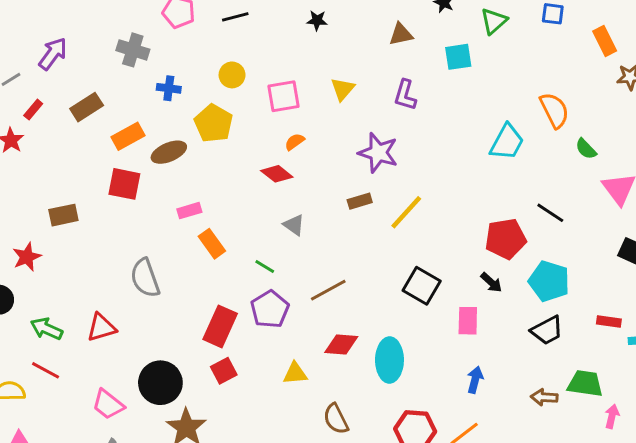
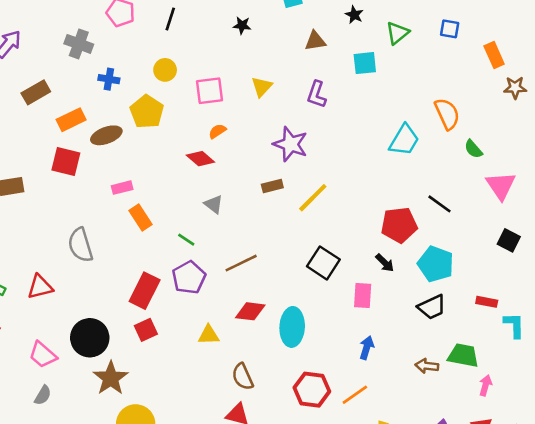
black line: (235, 17) -> (170, 19), turned -60

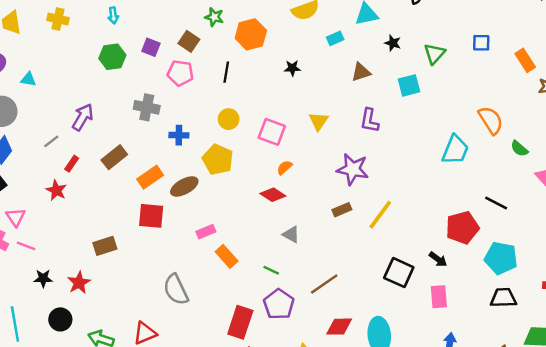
pink square: (209, 91) -> (272, 132), turned 36
black arrow: (385, 263) -> (438, 259), moved
black trapezoid: (432, 307) -> (503, 298), turned -148

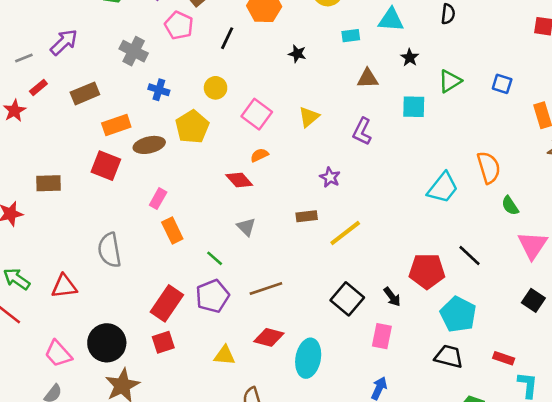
purple star: (353, 169) -> (330, 177), size x0.6
pink rectangle: (206, 232) -> (158, 199), turned -54

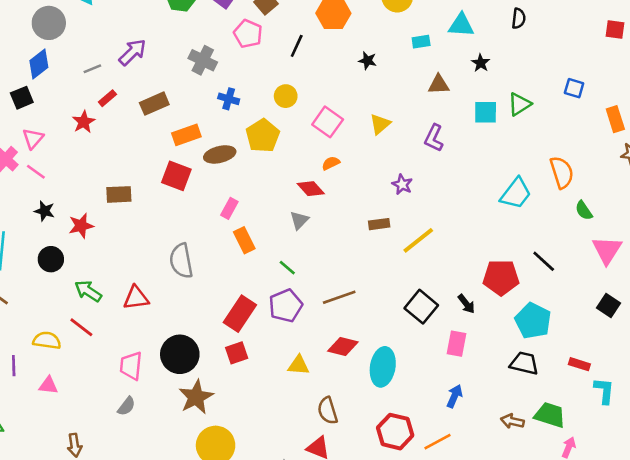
green triangle: (450, 81) -> (519, 104), moved
gray triangle: (246, 227) -> (299, 220), moved, turned 30
pink trapezoid: (58, 354) -> (131, 366), turned 48

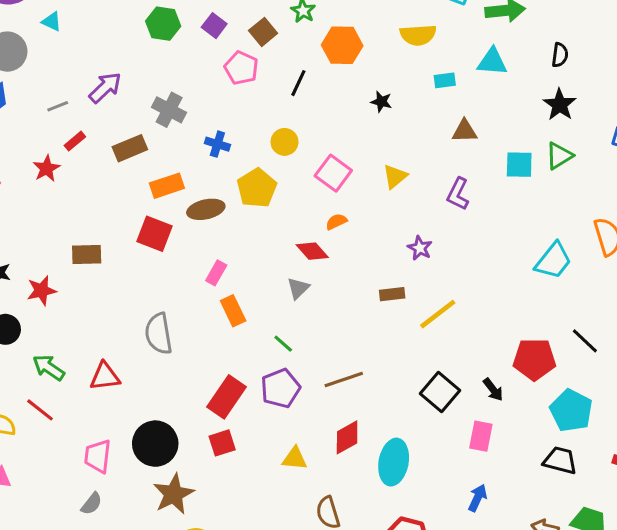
gray cross: (203, 60) -> (169, 110), moved
black star: (481, 63) -> (560, 105), moved, size x1.5
red diamond: (343, 346) -> (347, 437), turned -44

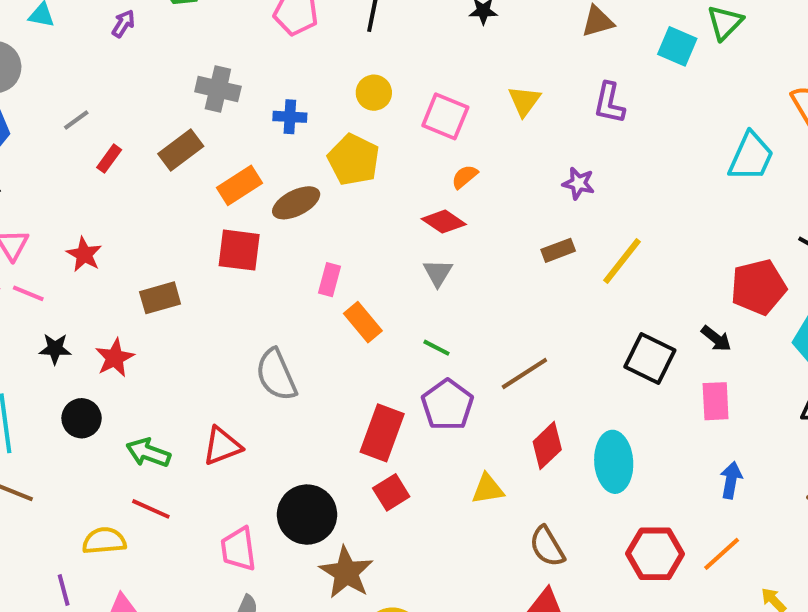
purple arrow: (105, 88) -> (123, 24), moved, size x0.6
cyan square: (519, 165) -> (677, 46), turned 36
red star: (46, 168) -> (84, 254), moved

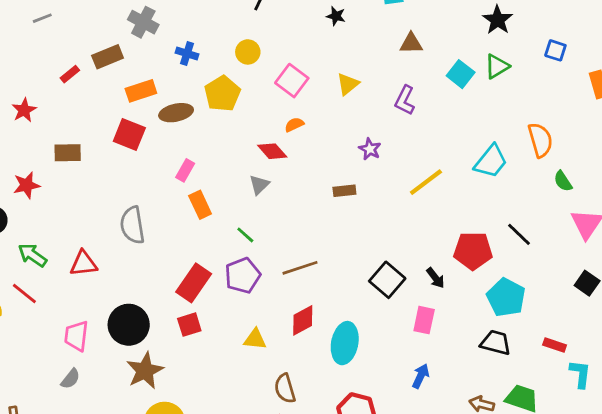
red rectangle: (109, 159) -> (70, 74), moved
yellow line: (622, 261) -> (426, 182), moved

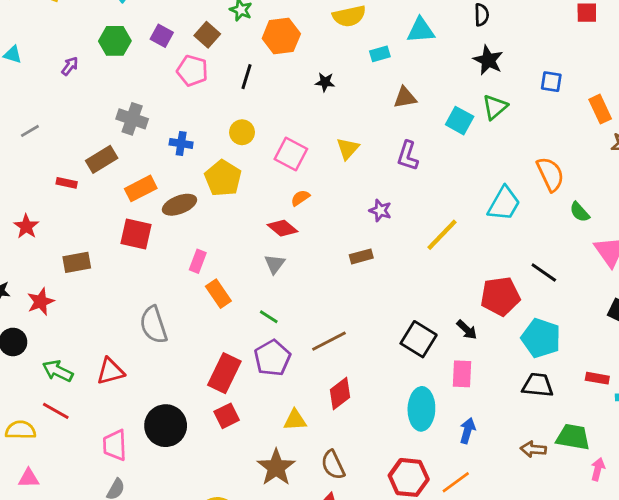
red rectangle: (70, 74) -> (67, 183), turned 60
cyan ellipse: (345, 343) -> (421, 409), moved
brown star: (145, 371) -> (276, 467), moved

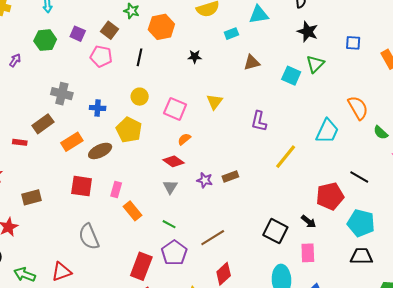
purple L-shape: (408, 156) -> (259, 121), moved
purple star: (380, 210) -> (205, 180), moved
red square: (136, 234) -> (82, 186), moved

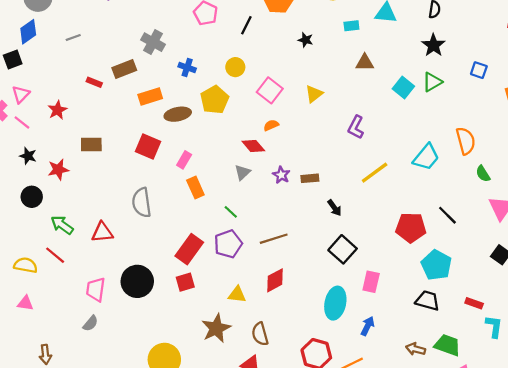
black arrow: (309, 222) -> (334, 208), moved

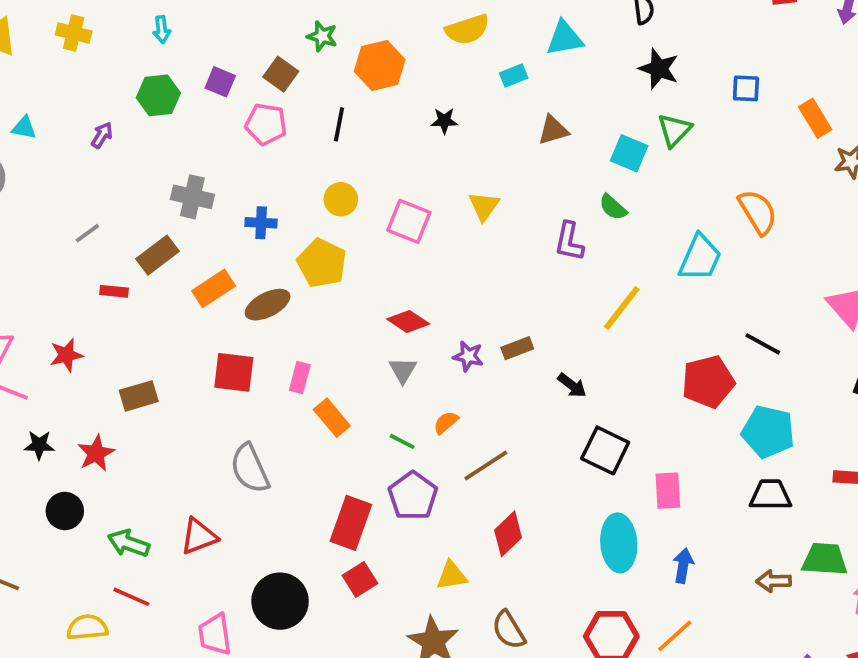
gray line: (73, 38) -> (87, 233), moved
red star: (57, 110) -> (66, 355), turned 30
orange semicircle: (271, 125) -> (446, 422), moved
green semicircle: (483, 174) -> (613, 207), moved

